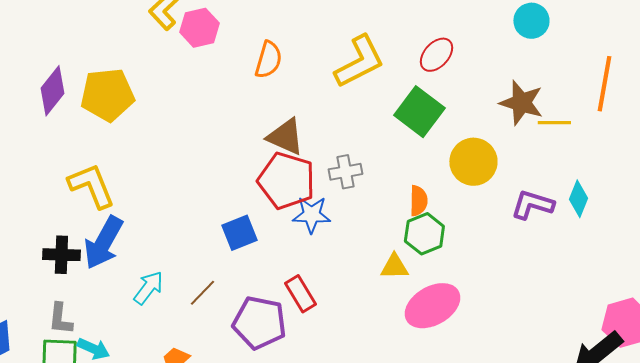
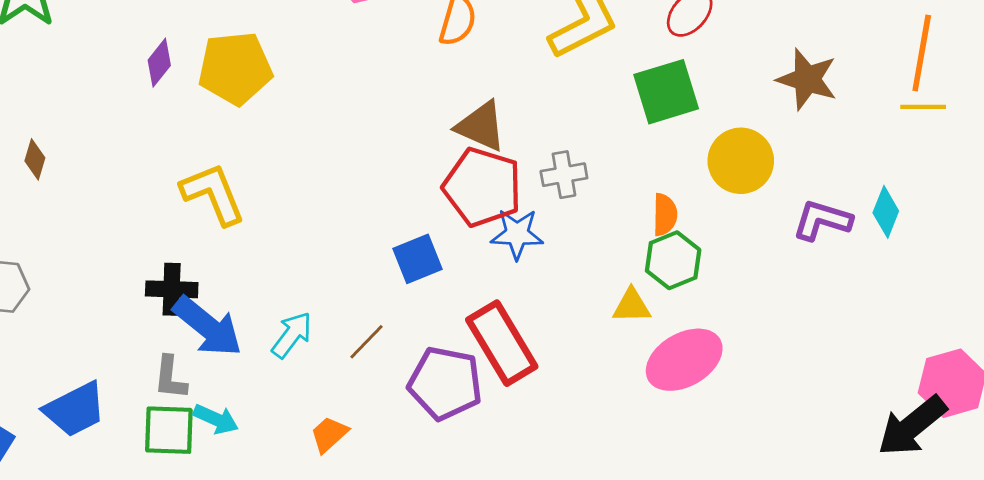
purple diamond: (52, 91) -> (159, 63), size x0.7
green square: (419, 112) -> (666, 92), turned 36
yellow line: (554, 123) -> (923, 107), moved
blue arrow: (103, 243) -> (208, 327), moved, turned -80
red rectangle: (300, 294) -> (502, 343), size x1.6

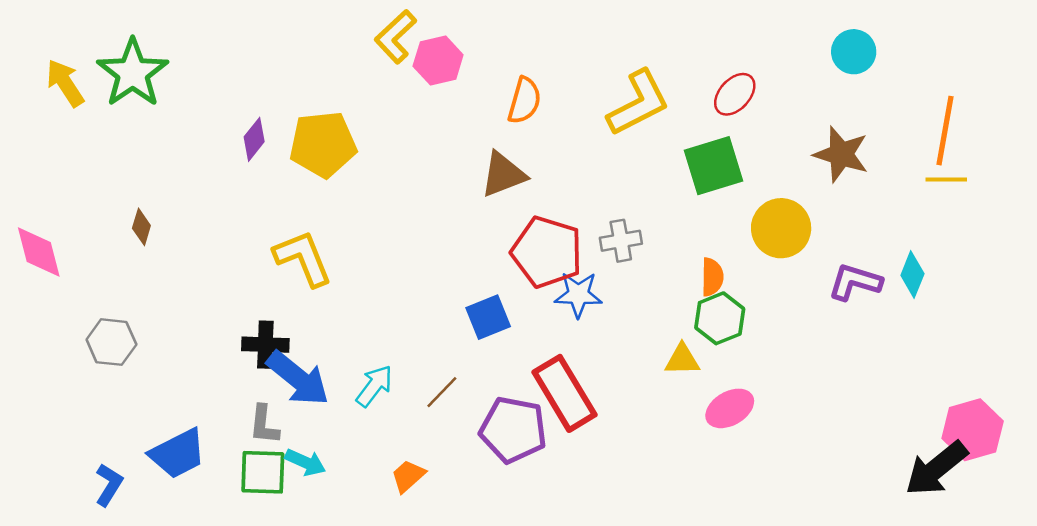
brown triangle: (481, 126) -> (503, 174), moved, turned -45
pink ellipse: (684, 360) -> (730, 408), size x0.7

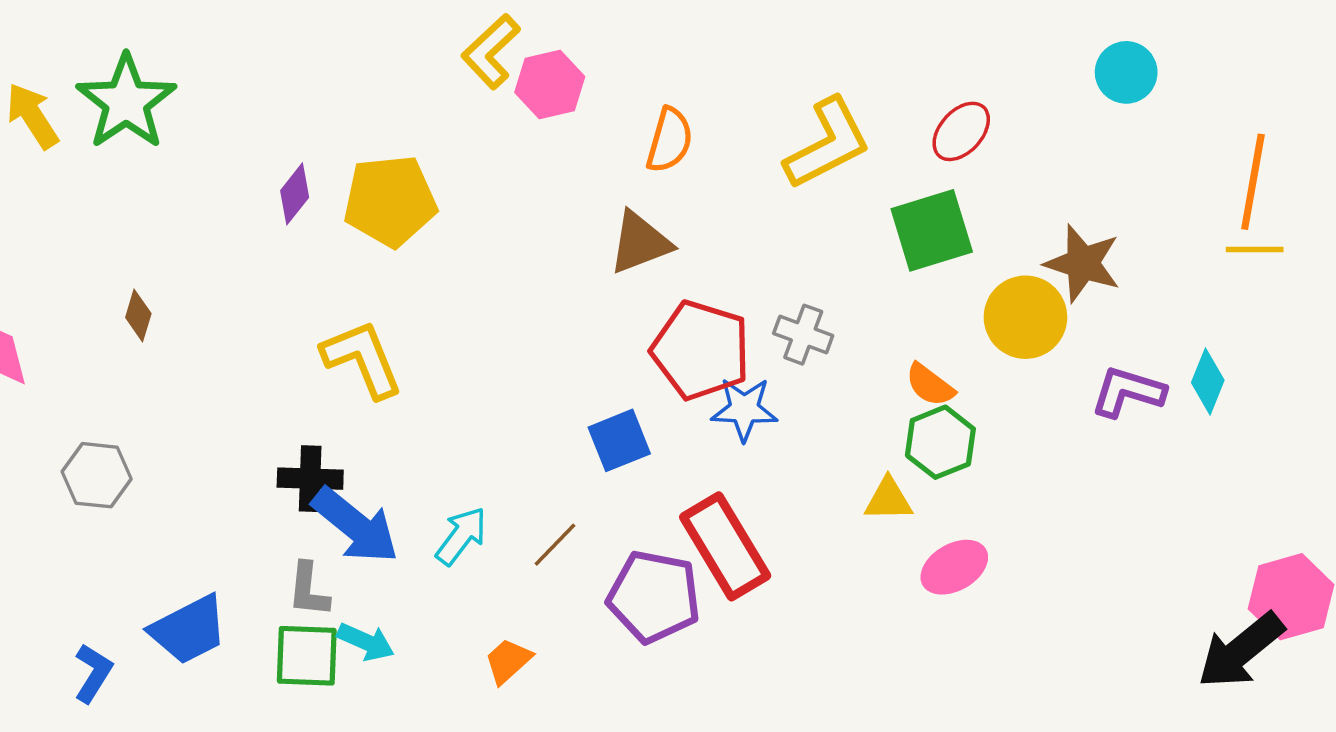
brown star: (841, 154) -> (1083, 263), moved
gray cross: (621, 241) -> (803, 335), turned 30
orange semicircle: (712, 277) -> (930, 385), turned 126

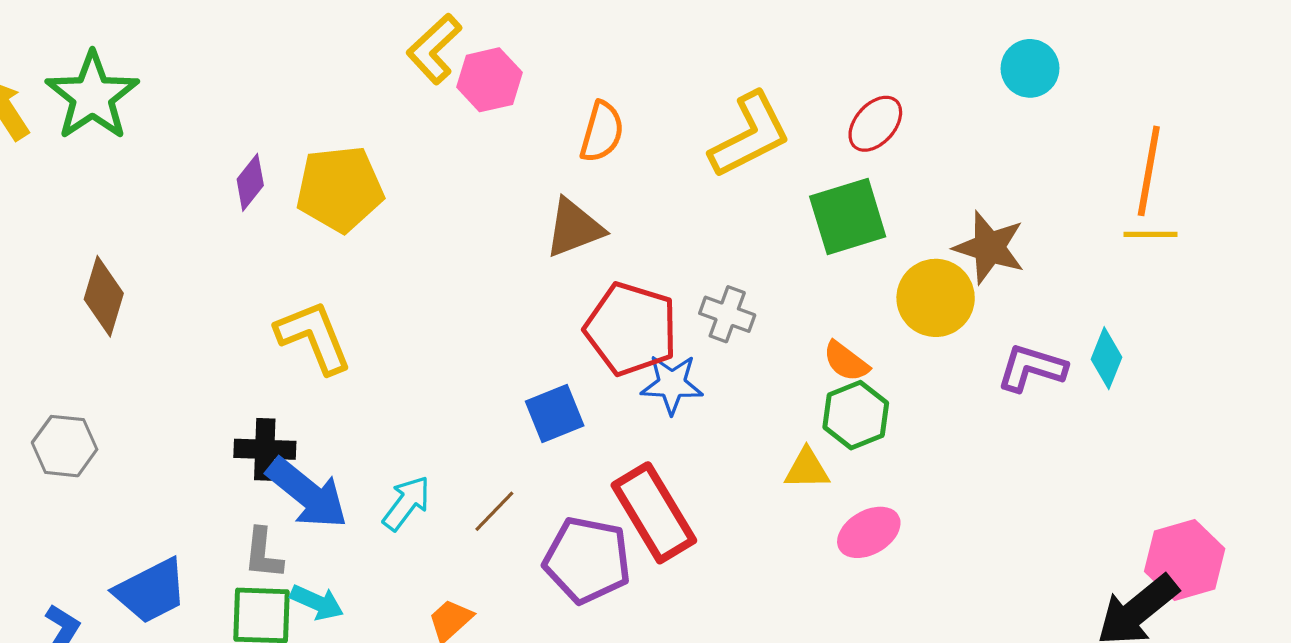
brown diamond: (138, 315) -> (104, 296), size x1.6

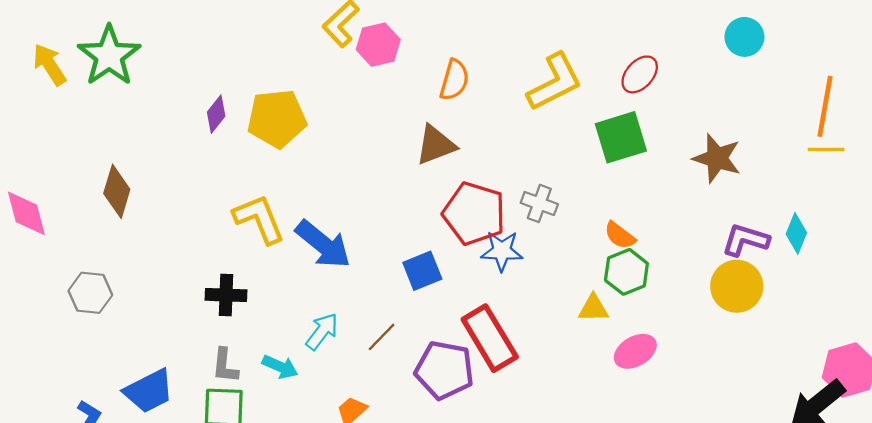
yellow circle: (936, 298) -> (737, 286), moved
blue arrow: (307, 493) -> (323, 244), moved
cyan arrow: (317, 602) -> (280, 367), moved

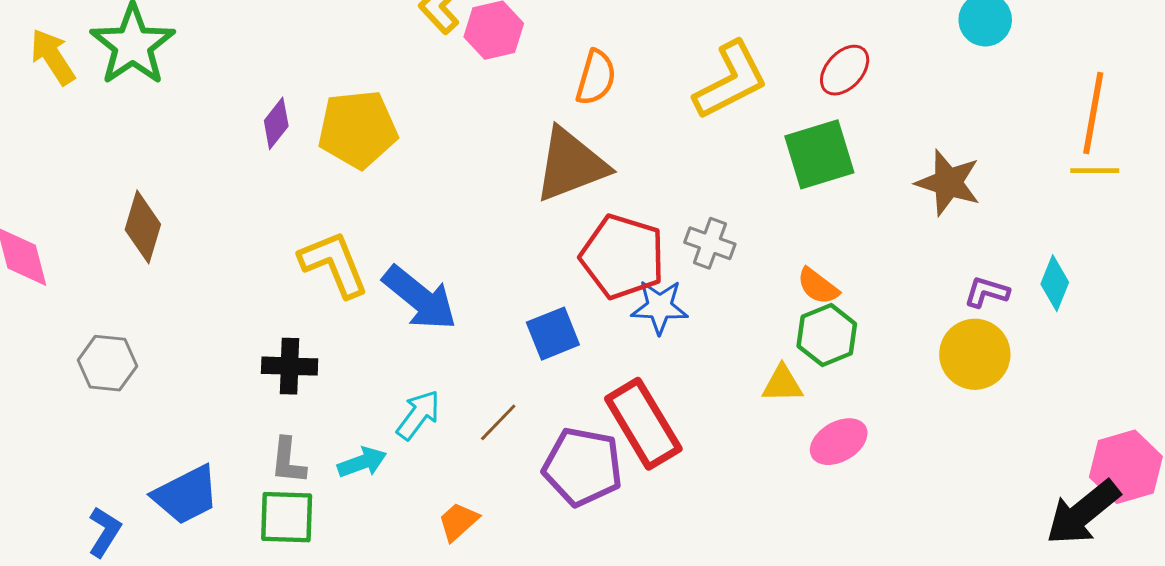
brown triangle: (436, 145) -> (571, 165), size x1.4
purple L-shape: (746, 240) -> (987, 292), size x0.7
cyan arrow: (280, 367) -> (362, 462), turned -44

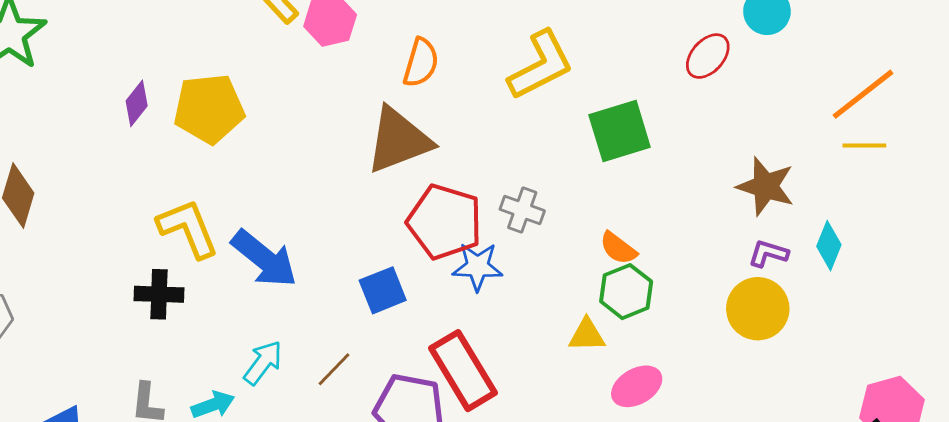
red ellipse: (845, 70) -> (708, 56), moved
orange line: (1093, 113) -> (863, 94), turned 42
brown star: (948, 183) -> (766, 186), moved
black cross: (290, 366) -> (159, 294), moved

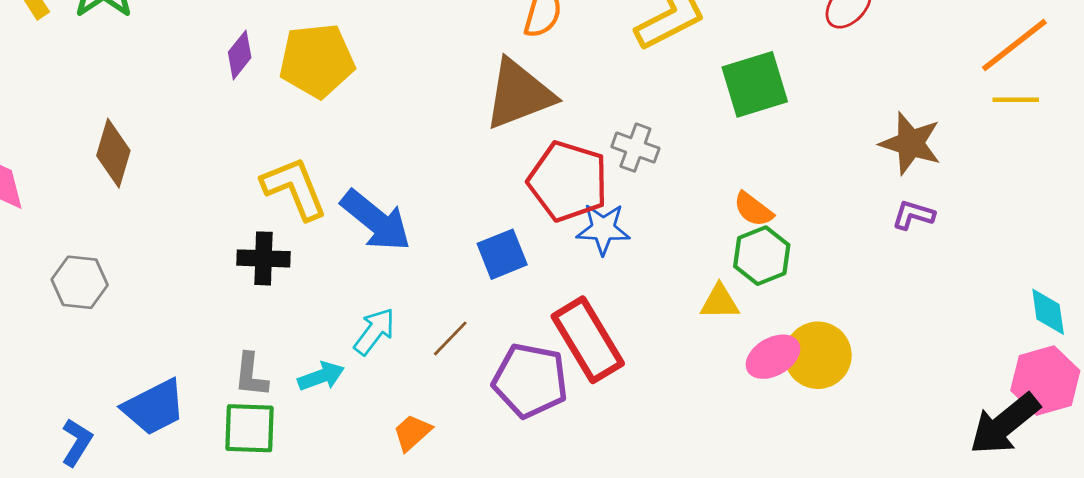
gray cross: (522, 210) -> (635, 148), moved
cyan diamond: (829, 246) -> (1048, 312), moved, turned -30
yellow circle: (758, 309) -> (818, 355), moved

